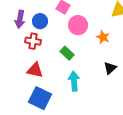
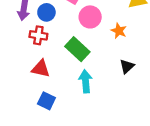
green rectangle: (67, 53) -> (77, 49), size x1.5
blue square: (40, 98) -> (46, 101), size x0.7

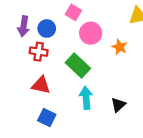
black triangle: (127, 66) -> (118, 105), moved

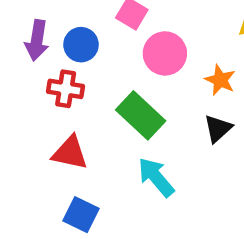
cyan arrow: (86, 98) -> (156, 177), turned -35
black triangle: (118, 105) -> (218, 129), moved

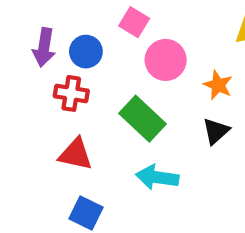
cyan arrow: (156, 177) -> (157, 177), turned -42

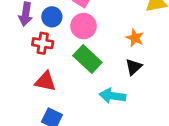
pink circle: (166, 60) -> (84, 26), moved
cyan arrow: (157, 177) -> (112, 96), moved

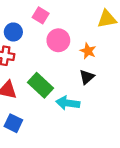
pink circle: (84, 26) -> (58, 40), moved
green rectangle: (87, 59) -> (41, 85), moved

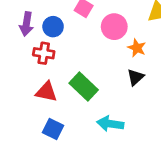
pink circle: (58, 40) -> (114, 27), moved
cyan arrow: (68, 103) -> (110, 124), moved

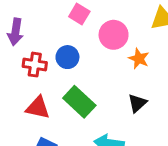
blue circle: (53, 27) -> (67, 57), moved
black triangle: (136, 77) -> (137, 103), moved

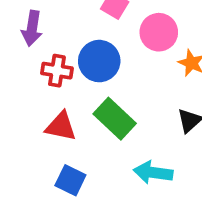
blue circle: (67, 57) -> (99, 61), size x1.4

